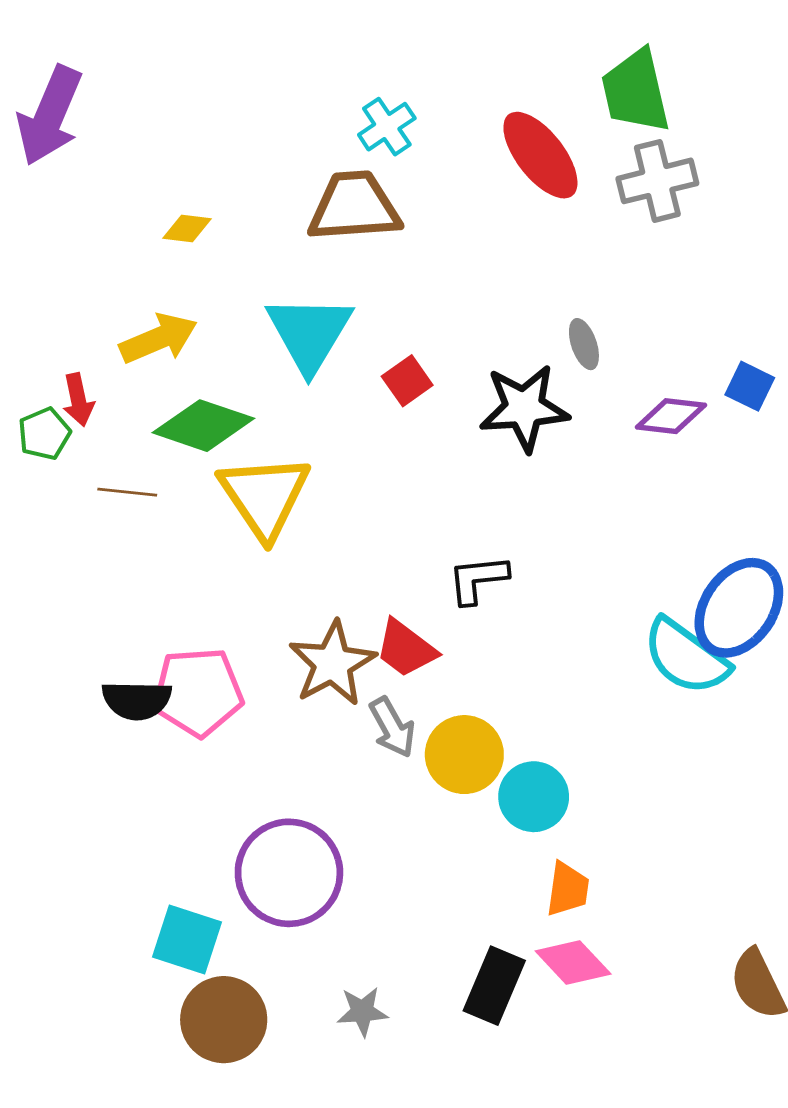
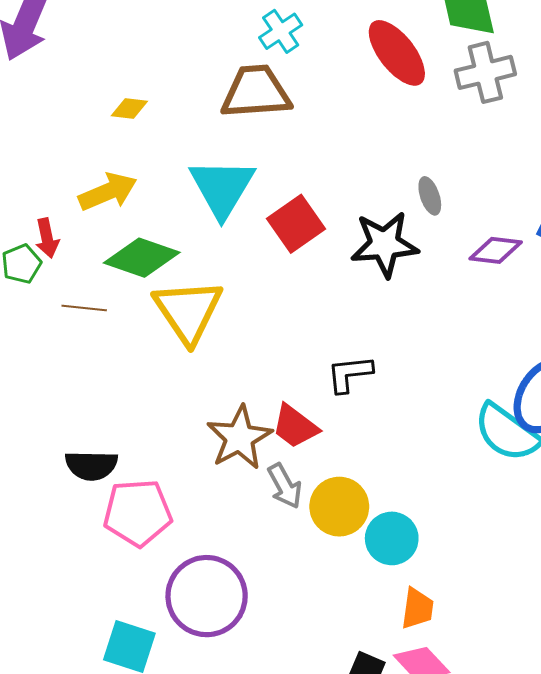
red square: (407, 381) -> (296, 224), size x1.5
pink pentagon: (198, 692) -> (138, 513), moved

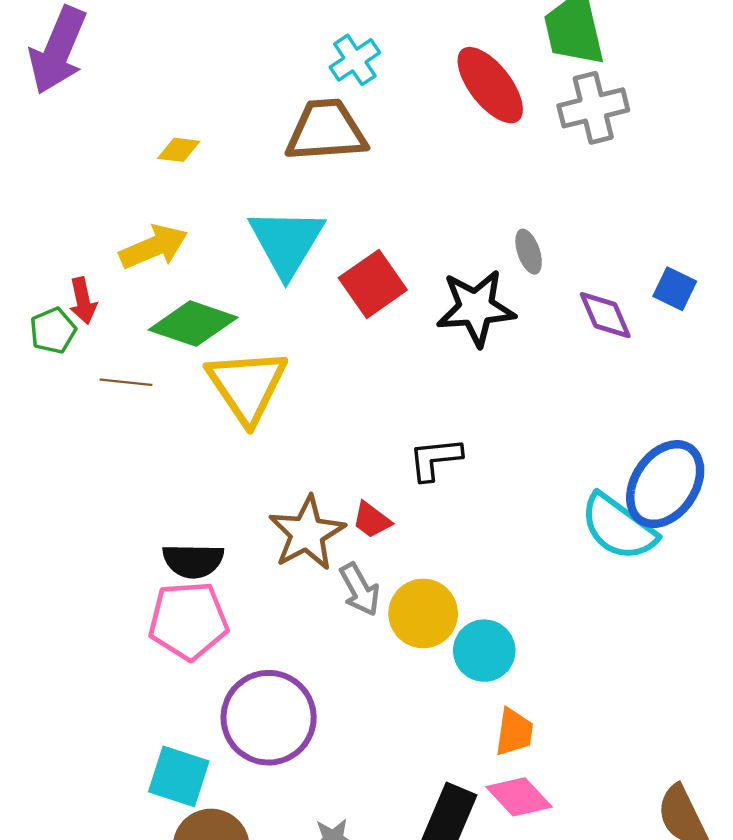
purple diamond: (496, 250) -> (605, 315), turned 60
red trapezoid: (295, 426) -> (372, 520), size x0.7
black semicircle: (91, 465) -> (193, 561), moved

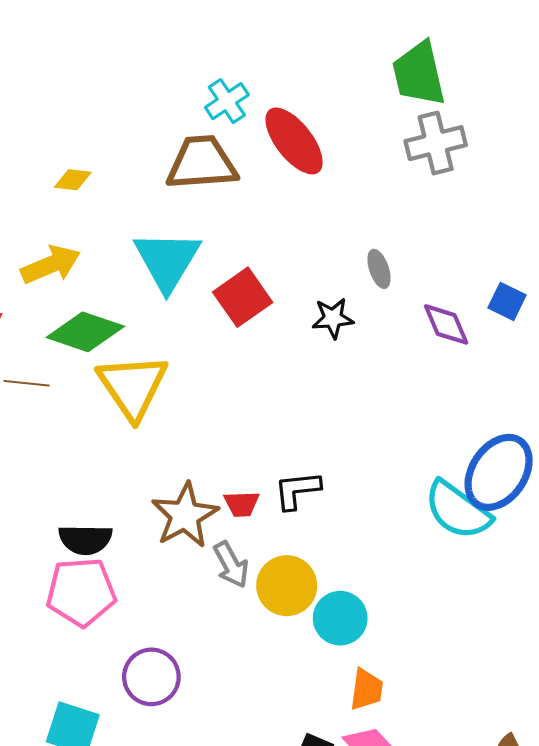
red ellipse: (490, 85) -> (294, 141), moved
black star: (476, 308) -> (333, 318), size x0.6
black L-shape: (435, 459) -> (297, 490), moved
red trapezoid: (372, 520) -> (242, 504), turned -39
purple circle: (269, 718) -> (151, 677), size x0.7

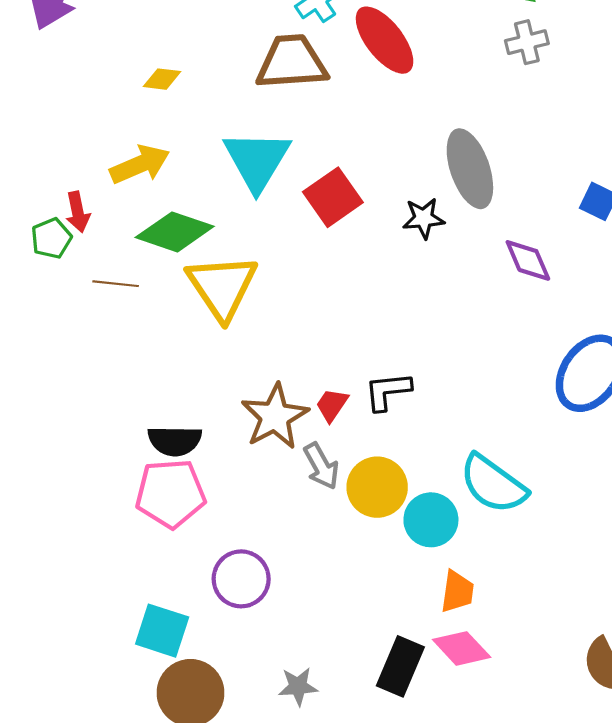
gray cross: (436, 143) -> (527, 42), size x0.7
gray ellipse: (379, 269) -> (470, 169), size x2.0
purple diamond: (446, 324) -> (528, 260), moved
red trapezoid: (242, 504) -> (332, 405), turned 126
cyan semicircle: (458, 510) -> (493, 484), moved

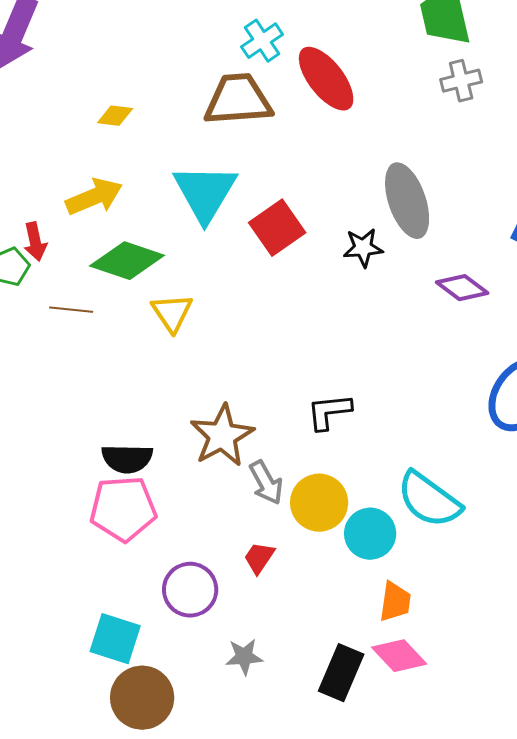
purple diamond: (528, 260) -> (462, 288), turned -30
yellow triangle: (222, 287) -> (172, 313), size x0.6
red trapezoid: (332, 405) -> (259, 558), moved
gray star: (298, 686) -> (244, 657), moved

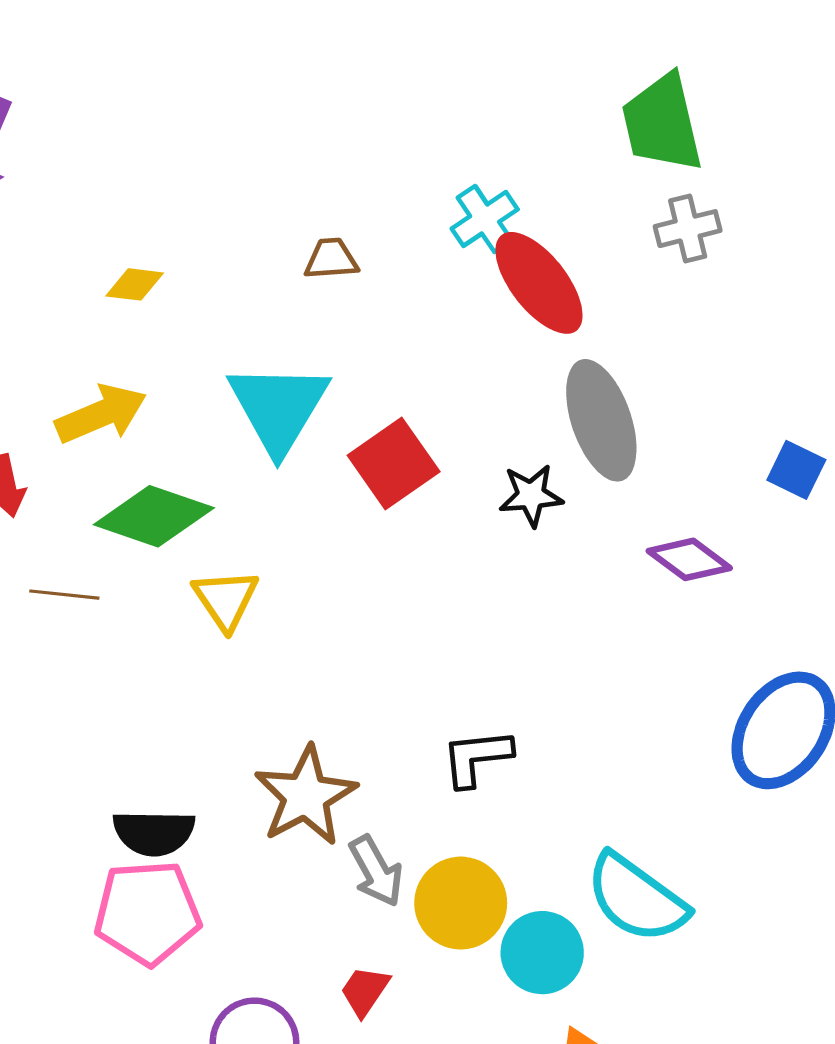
cyan cross: (262, 41) -> (485, 219), moved
red ellipse: (326, 79) -> (539, 283), moved
brown trapezoid: (238, 100) -> (331, 259), size x0.5

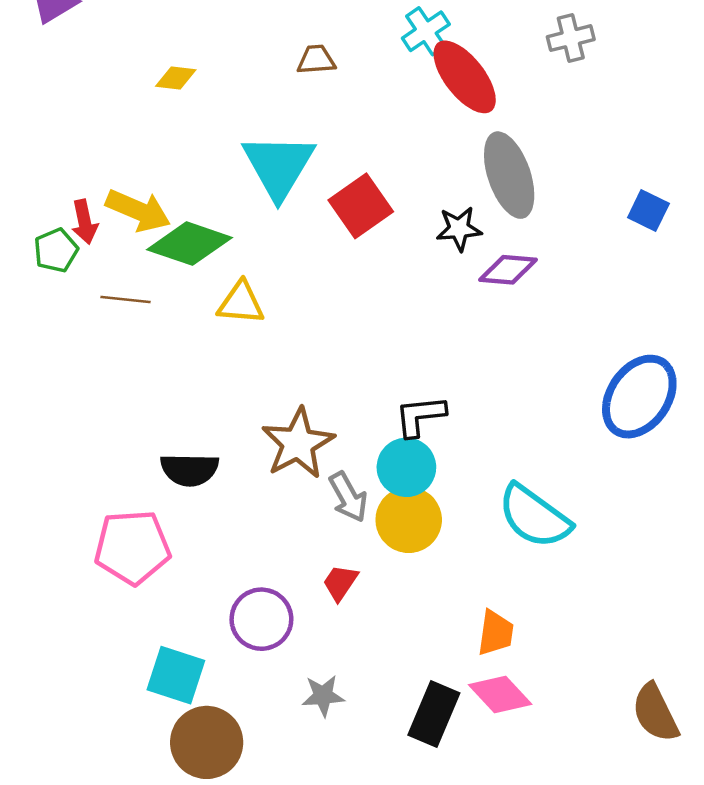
yellow arrow: (101, 414) -> (138, 210), moved, turned 46
purple diamond: (689, 559) -> (508, 270), moved, turned -32
yellow triangle: (226, 599) -> (241, 303), turned -51
pink pentagon: (147, 913) -> (132, 547), moved
cyan circle: (542, 953) -> (406, 467), moved

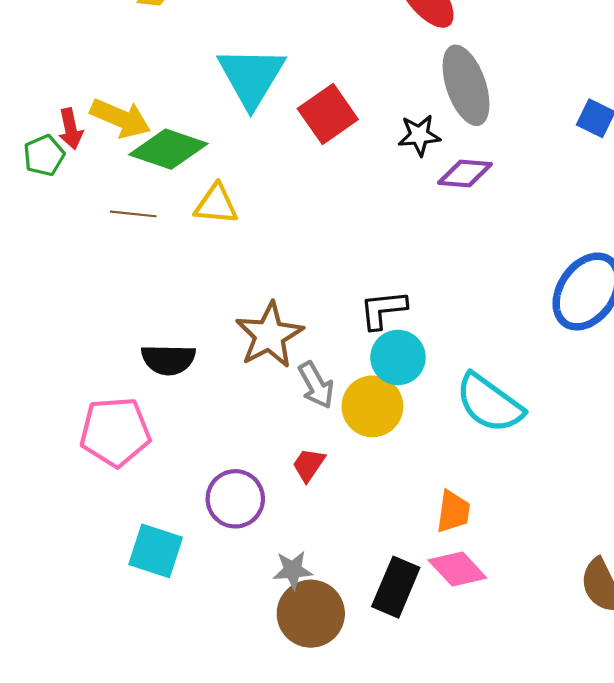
brown line: (126, 300) -> (133, 214), moved
cyan circle: (406, 467) -> (398, 357), moved
brown circle: (207, 742) -> (311, 614), moved

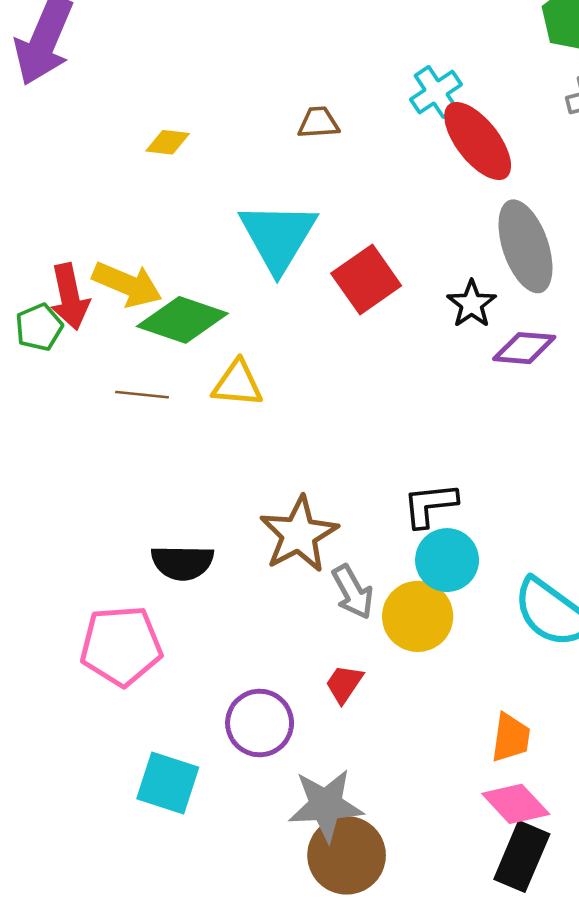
red arrow: (71, 129) -> (70, 297), size x1.4
black star: (419, 135) -> (472, 304), turned -30
gray star: (293, 570) -> (326, 805), size x1.6
black rectangle: (396, 587) -> (522, 857), moved

